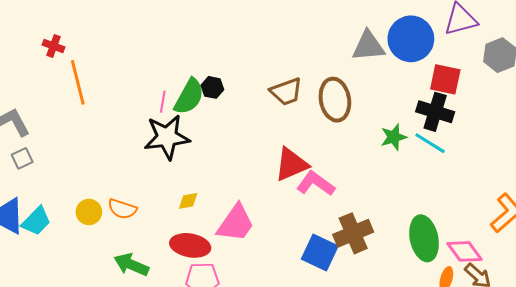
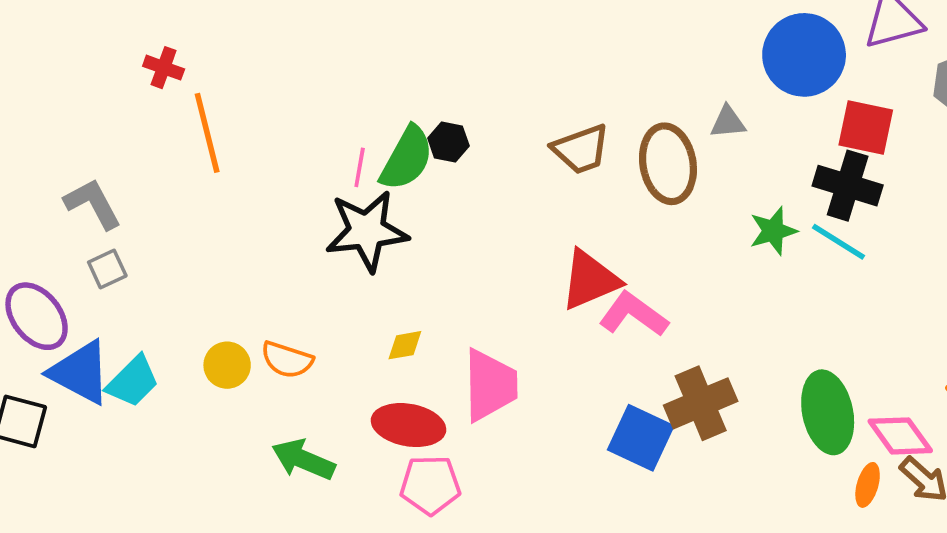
gray triangle: (368, 46) -> (728, 122), moved, size x0.6
pink trapezoid: (236, 223) -> (490, 385), turned -36

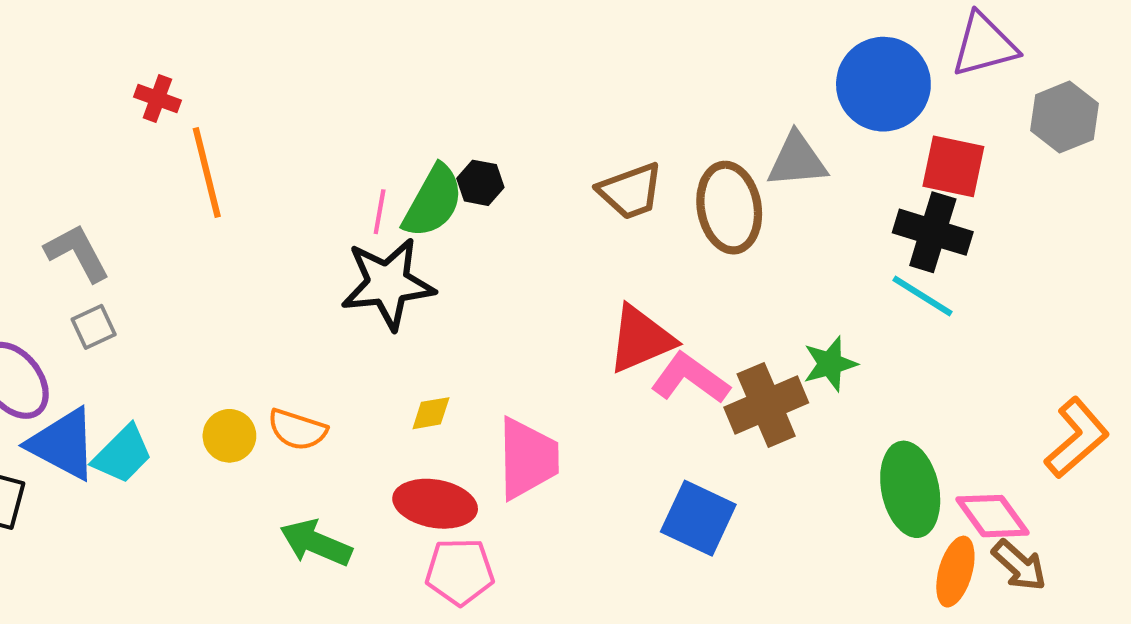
gray triangle: (728, 122) -> (797, 160), size x1.5
green star: (773, 231) -> (830, 364), moved
brown cross: (701, 403) -> (766, 405), moved
orange ellipse: (868, 485) -> (955, 572), size x1.4

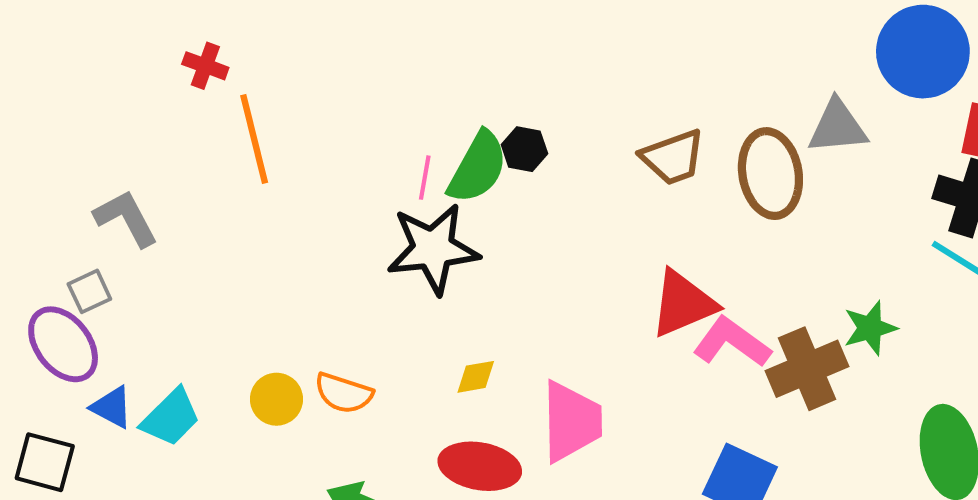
gray square: (94, 327) -> (89, 291), moved
blue triangle: (63, 444) -> (112, 407), size x0.6

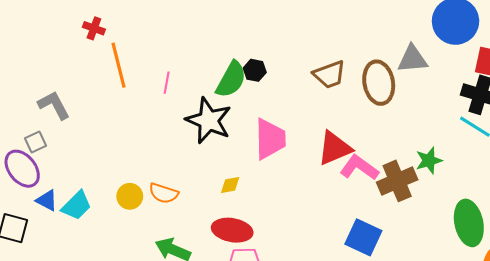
pink line: (425, 178) -> (167, 83), moved
black star: (433, 249) -> (209, 121), turned 30
pink trapezoid: (571, 422) -> (270, 139), moved

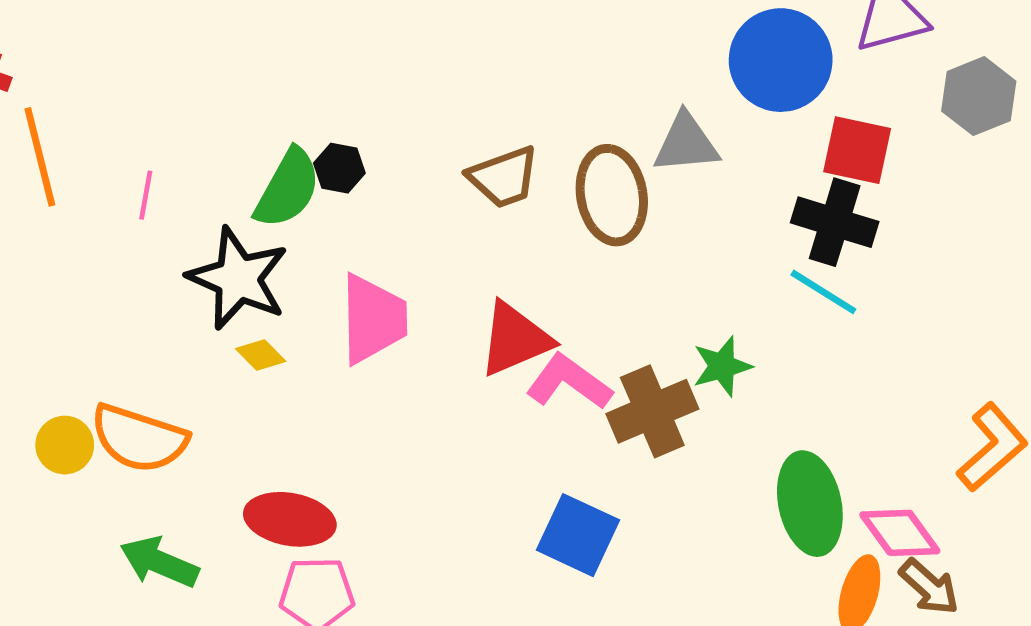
yellow diamond: (230, 185) -> (261, 355), moved, turned 55
orange semicircle: (164, 193) -> (139, 438), size x1.5

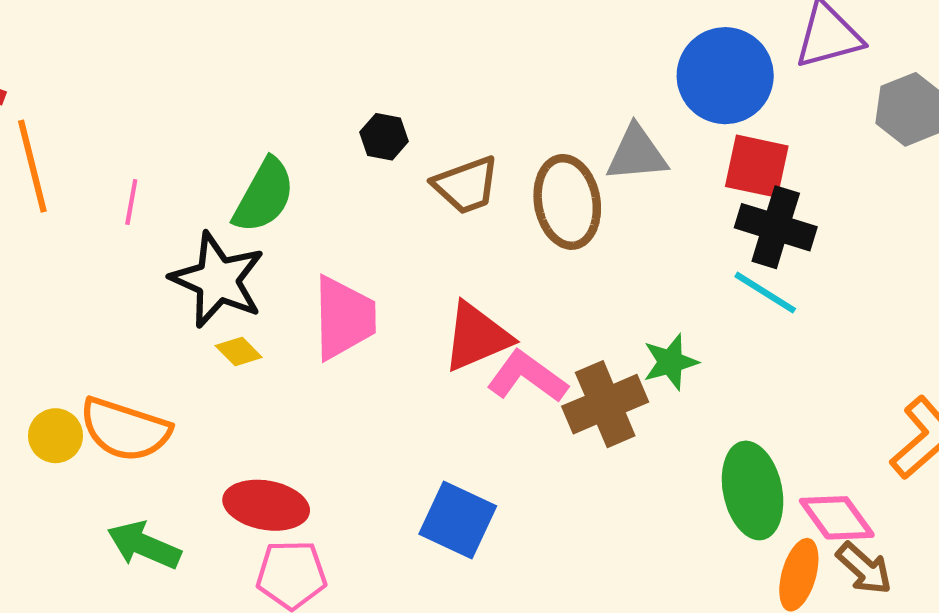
red square: (857, 150) -> (757, 166), moved
black hexagon: (339, 168) -> (384, 137), moved
blue square: (578, 535) -> (458, 520), moved

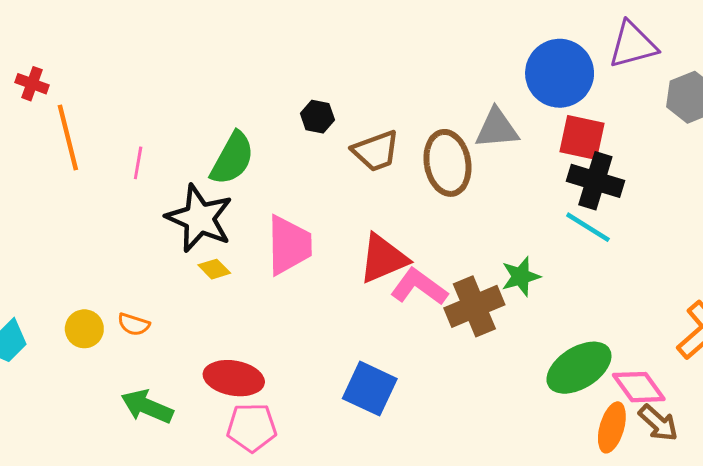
orange semicircle: (125, 429) -> (134, 324), size x0.5
green ellipse: (753, 490) -> (579, 368), turned 70

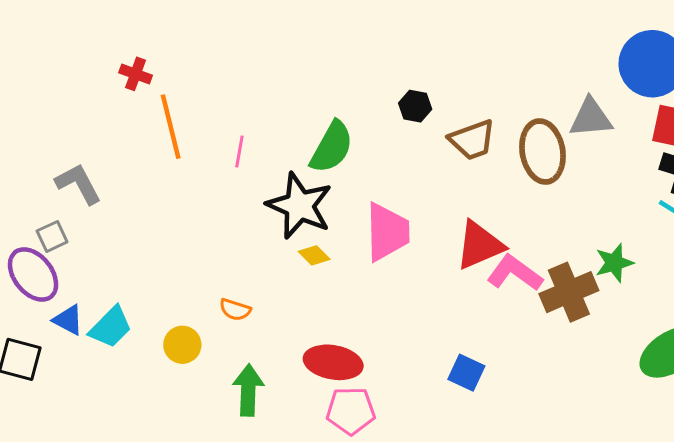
yellow circle: (84, 329) -> (182, 345), moved
blue square: (370, 389) -> (466, 373), size x0.7
green arrow: (147, 407) -> (248, 390), turned 69

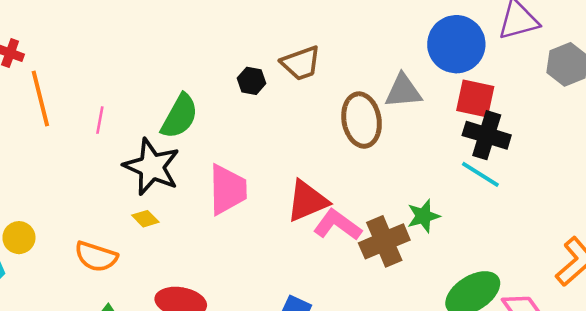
brown trapezoid: (472, 140) -> (301, 63), moved
yellow diamond: (314, 255) -> (145, 219), moved
orange semicircle: (235, 310) -> (96, 257), size x1.6
yellow circle: (182, 345) -> (19, 238), moved

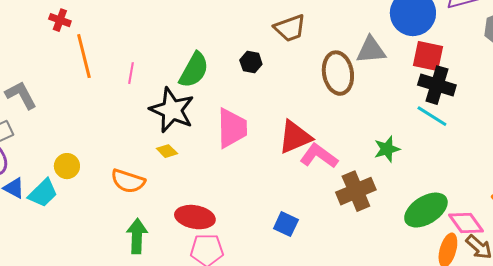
black hexagon: (252, 81) -> (251, 62), moved
brown cross: (384, 241) -> (356, 191), moved

